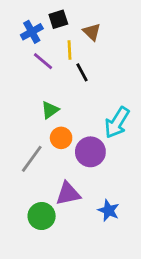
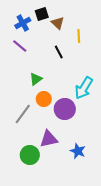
brown triangle: (92, 32) -> (58, 23), moved
yellow line: (69, 50) -> (79, 36), moved
purple line: (43, 61) -> (20, 46), moved

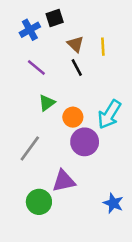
brown triangle: (58, 23) -> (75, 44), moved
purple line: (20, 46) -> (36, 68), moved
orange circle: (44, 99) -> (73, 117), moved
blue star: (78, 151) -> (113, 203), moved

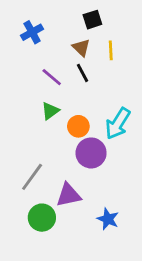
black square: (55, 18) -> (92, 20), moved
purple line: (36, 68) -> (52, 77), moved
gray line: (30, 148) -> (32, 177), moved
blue star: (113, 203) -> (108, 219), moved

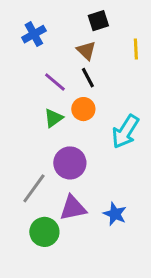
yellow line: (111, 50) -> (136, 49), moved
orange circle: (78, 126) -> (83, 109), moved
purple circle: (91, 153) -> (70, 163), moved
blue star: (108, 219) -> (115, 214), moved

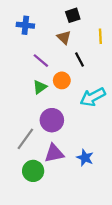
blue cross: (34, 34) -> (25, 25), turned 35
black line: (88, 78) -> (79, 59), moved
cyan arrow: (125, 132) -> (93, 97), turned 30

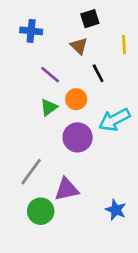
purple circle: (52, 120) -> (78, 137), moved
blue star: (85, 158) -> (116, 210), moved

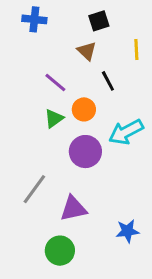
blue cross: (31, 31) -> (34, 19), moved
blue star: (116, 210) -> (127, 231), turned -30
green circle: (41, 211) -> (60, 251), moved

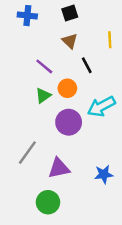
black square: (99, 21) -> (70, 13), moved
blue star: (127, 231) -> (104, 174), moved

